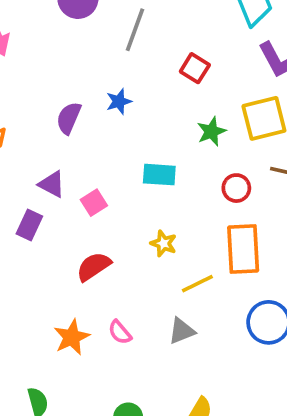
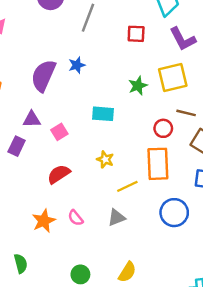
red square: (195, 68) -> (136, 34), moved, turned -30
purple semicircle: (69, 118) -> (43, 76), size x1.5
purple triangle: (52, 184) -> (32, 119), turned -30
red circle: (236, 188) -> (163, 128), moved

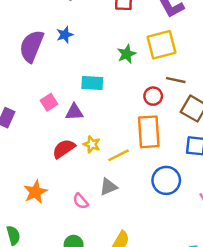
purple triangle: (32, 119) -> (74, 112), moved
yellow star: (105, 159) -> (92, 144), moved
red semicircle: (59, 174) -> (64, 149), moved
pink semicircle: (76, 218) -> (81, 201), moved

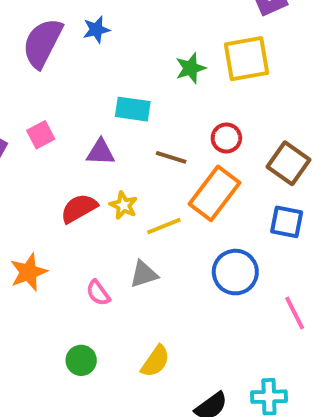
brown line: (176, 80) -> (171, 157), moved
pink square: (49, 102) -> (41, 135), moved
orange rectangle: (149, 132) -> (214, 193), turned 36

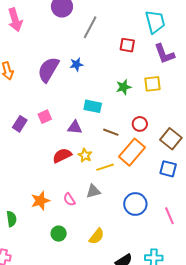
yellow square: (246, 59) -> (153, 84), size x0.7
orange star: (28, 272) -> (40, 201), moved
blue circle: (235, 272) -> (135, 204), moved

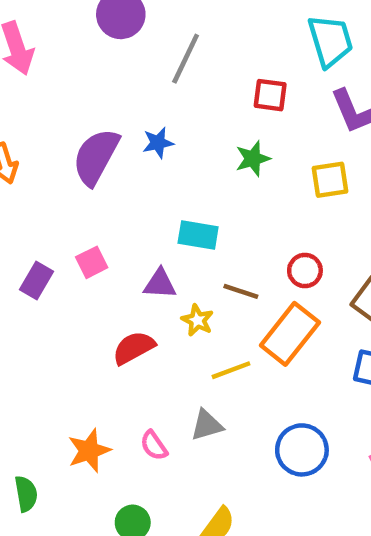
green star: (124, 87) -> (253, 159), moved
yellow star: (85, 155) -> (197, 320), moved

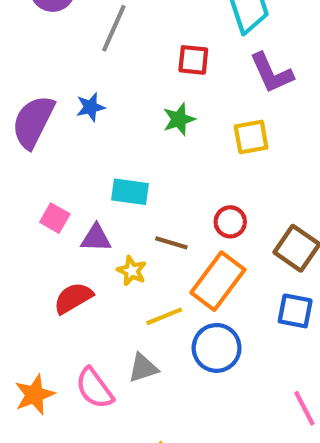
pink square: (92, 262) -> (55, 218), moved, turned -32
pink semicircle: (154, 445) -> (94, 388), size x1.5
blue circle: (302, 450) -> (217, 348), moved

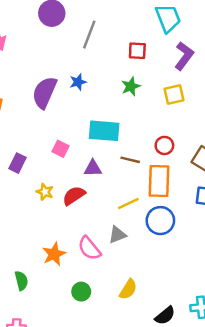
purple L-shape: (271, 73) -> (184, 56), turned -116
cyan rectangle: (130, 192) -> (104, 131), size x1.4
purple triangle: (96, 238) -> (93, 168), moved
yellow star: (132, 271) -> (45, 192), moved
orange rectangle: (218, 281) -> (159, 181), turned -32

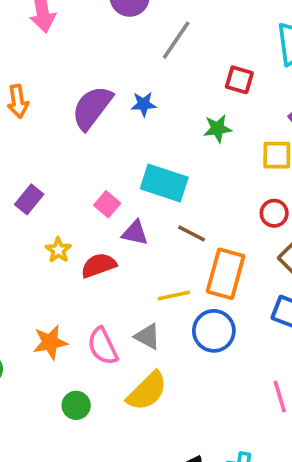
red circle: (164, 145) -> (274, 213), moved
pink square: (60, 149) -> (107, 204), moved
gray triangle: (117, 235) -> (148, 336), turned 36
yellow semicircle: (128, 289) -> (147, 391), moved, size x1.4

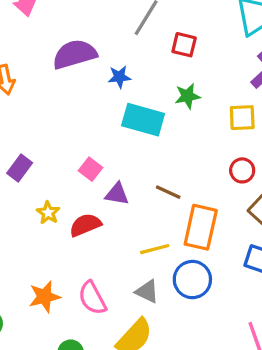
red square: (239, 80) -> (184, 45), moved
purple semicircle: (92, 108) -> (75, 54), moved, turned 39
cyan rectangle: (164, 183) -> (143, 120), moved
gray triangle: (148, 336) -> (147, 292), moved

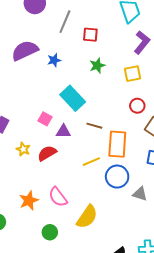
cyan rectangle: (143, 120) -> (73, 98), moved, turned 40
gray triangle: (147, 292) -> (140, 194), moved

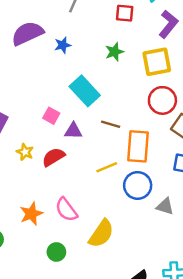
red square: (90, 35) -> (125, 13), moved
yellow square: (132, 74) -> (157, 62), size x1.4
red circle: (137, 106) -> (162, 100), size x1.5

